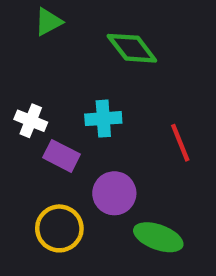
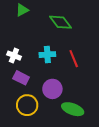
red line: (180, 143) -> (74, 59), moved
purple rectangle: (62, 156) -> (21, 78), moved

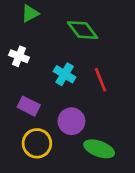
cyan cross: (47, 55) -> (65, 74), turned 35
white cross: (14, 56) -> (19, 56), moved

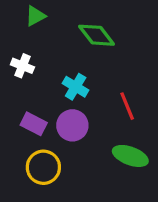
red line: (100, 80) -> (127, 106), moved
purple circle: (71, 121) -> (72, 125), moved
green ellipse: (99, 149) -> (130, 156), moved

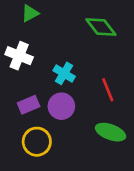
green diamond: (97, 35) -> (101, 27), moved
white cross: (22, 66) -> (19, 56), size x1.4
purple rectangle: (34, 124) -> (29, 105), turned -50

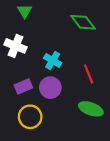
green triangle: (30, 13) -> (25, 11), turned -32

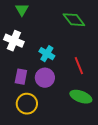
purple rectangle: (23, 86) -> (21, 77), turned -56

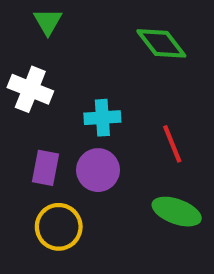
cyan cross: (47, 54) -> (102, 118), turned -35

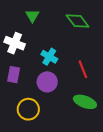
green triangle: (48, 22) -> (32, 16), moved
cyan cross: (102, 118) -> (49, 57), turned 35
purple rectangle: (46, 168) -> (14, 75), moved

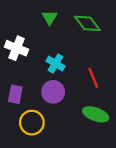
green triangle: (32, 16) -> (50, 17), moved
purple rectangle: (14, 75) -> (15, 94), moved

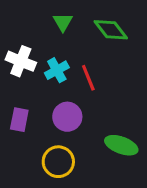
cyan cross: (55, 64) -> (57, 70), moved, turned 30
red line: (93, 78) -> (88, 78), moved
yellow circle: (32, 123) -> (58, 162), moved

